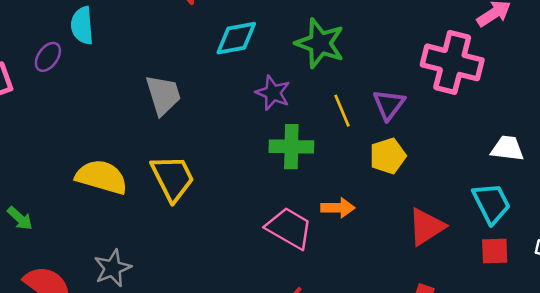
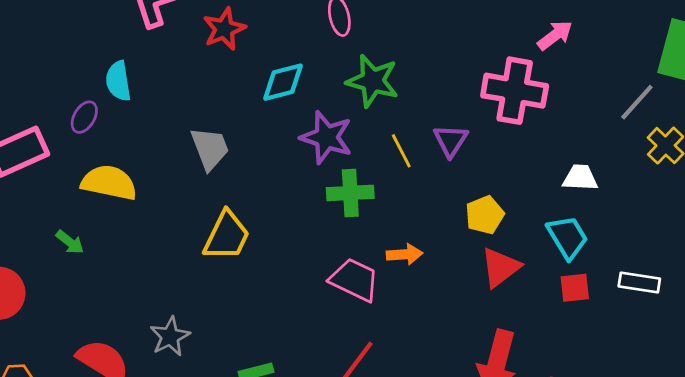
purple star: (273, 93) -> (326, 137), size x1.4
yellow pentagon: (388, 156) -> (485, 215), moved
yellow semicircle: (102, 177) -> (109, 183), moved
yellow trapezoid: (173, 178) -> (227, 236), turned 57
green arrow: (20, 218) -> (70, 242), moved

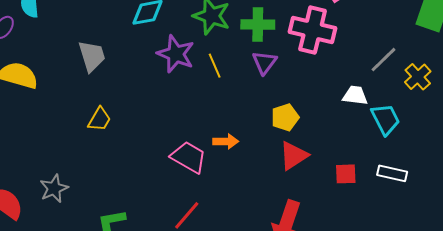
gray line: (637, 102) -> (384, 60), moved
yellow line: (401, 151) -> (215, 66), moved
green cross: (350, 193) -> (258, 24), moved
yellow trapezoid: (227, 236) -> (99, 119), size x0.7
cyan trapezoid: (567, 237) -> (385, 119), moved

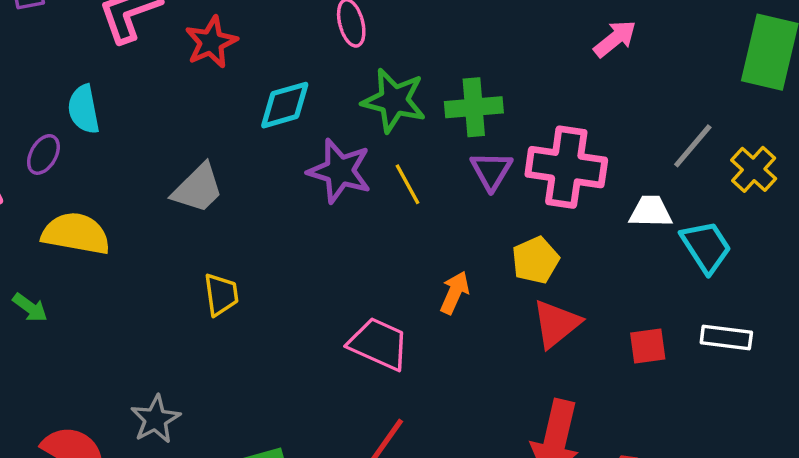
pink cross: (313, 30) -> (566, 167), moved
gray trapezoid: (92, 56) -> (198, 188), turned 68
yellow trapezoid: (99, 119) -> (221, 295), turned -32
orange arrow: (226, 141) -> (455, 293), moved, turned -60

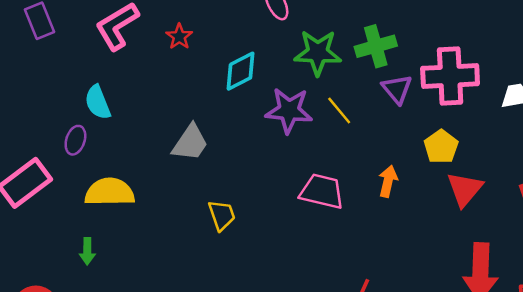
red star: (211, 42) -> (179, 37), size x0.7
green arrow: (30, 308) -> (87, 251), turned 65
pink trapezoid: (379, 344) -> (322, 191), moved

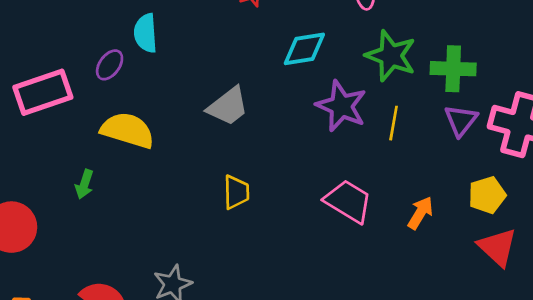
yellow line: (339, 110) -> (394, 123), turned 32
red triangle: (465, 189) -> (497, 247), turned -45

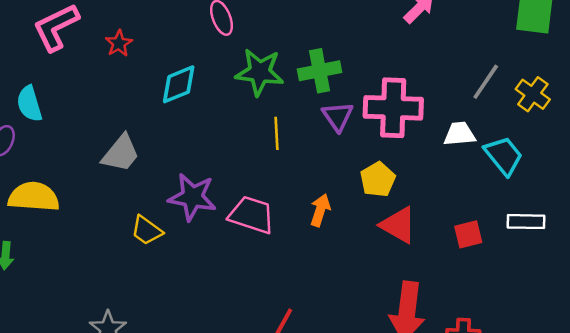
purple star: (341, 106) -> (192, 197), moved
yellow trapezoid: (236, 192) -> (147, 230), turned 140

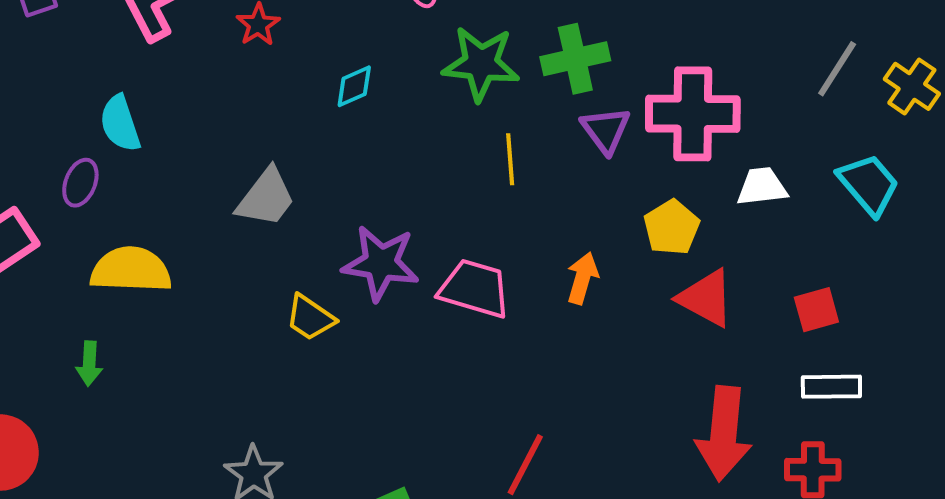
cyan diamond: (179, 84) -> (354, 86), size x0.7
white trapezoid: (459, 134) -> (762, 187), moved
white rectangle: (526, 222) -> (831, 387), moved

